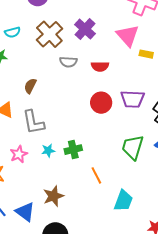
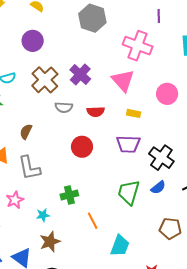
yellow rectangle: (146, 54) -> (134, 113), moved
red circle: (101, 103) -> (82, 147), moved
cyan star: (48, 151) -> (43, 215), moved

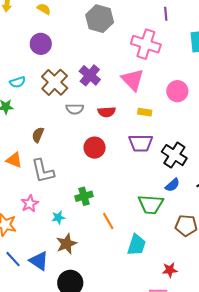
green trapezoid: (129, 192) -> (151, 204), moved, turned -100

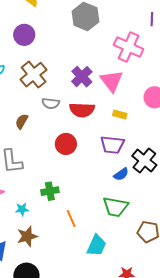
purple cross: (90, 75) -> (82, 77), moved
red semicircle: (107, 112) -> (82, 110), size x1.4
brown semicircle: (38, 135) -> (22, 121), moved
blue semicircle: (172, 185) -> (121, 174), moved

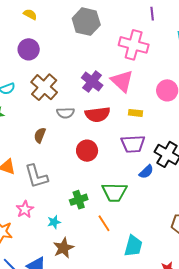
green trapezoid: (115, 207) -> (115, 192), moved

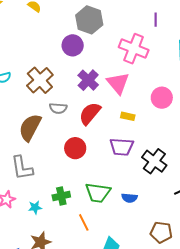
purple circle: (29, 49) -> (73, 45), moved
red semicircle: (98, 114) -> (90, 113), turned 130
brown semicircle: (40, 135) -> (30, 128), size x1.8
blue semicircle: (146, 172) -> (129, 198), moved, turned 42
cyan star: (54, 222) -> (35, 207), moved

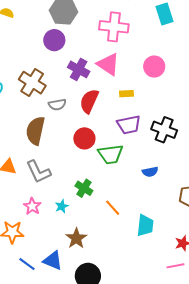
green trapezoid: (98, 193) -> (111, 154), moved
green cross: (61, 196) -> (84, 188), turned -30

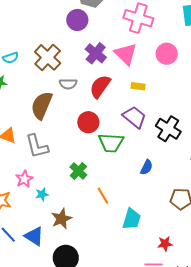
pink circle: (154, 67) -> (167, 54), moved
purple trapezoid: (129, 125) -> (134, 117), turned -140
blue semicircle: (150, 172) -> (146, 167), turned -63
cyan star: (62, 206) -> (42, 194), moved

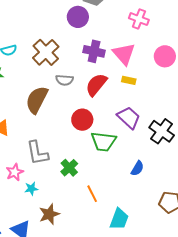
pink cross: (138, 18) -> (139, 19), size x0.7
purple cross: (96, 53) -> (94, 51), turned -30
yellow rectangle: (138, 86) -> (129, 80), moved
gray L-shape: (37, 146) -> (37, 153), moved

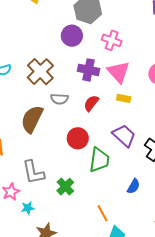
pink cross: (139, 19) -> (112, 40), moved
red semicircle: (96, 85) -> (91, 103), size x0.7
green trapezoid: (104, 141) -> (99, 160), turned -88
orange line: (92, 194) -> (103, 213), moved

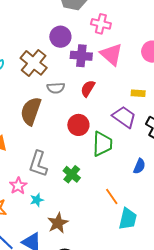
purple circle: (72, 36) -> (60, 37), moved
yellow rectangle: (124, 98) -> (138, 93), moved
gray L-shape: (33, 172) -> (38, 164), turned 36

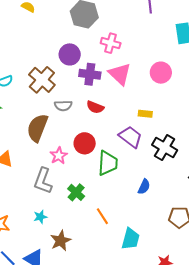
red semicircle: (88, 88) -> (95, 107), turned -102
pink star: (18, 186) -> (59, 156), moved
orange line: (112, 197) -> (102, 216), moved

